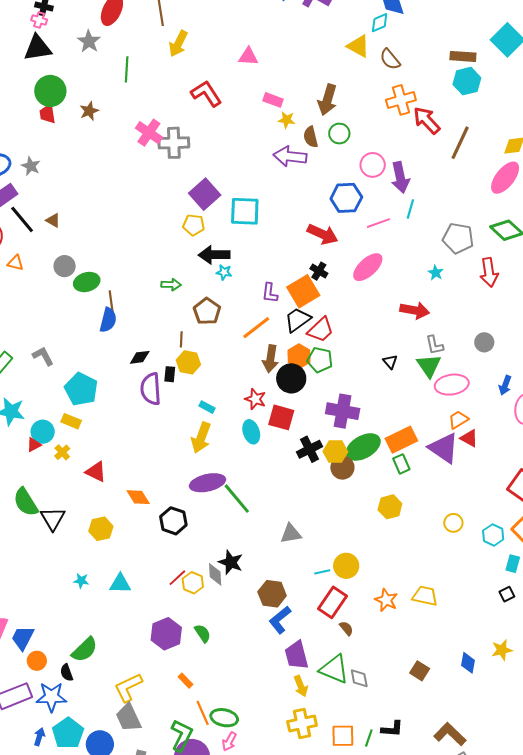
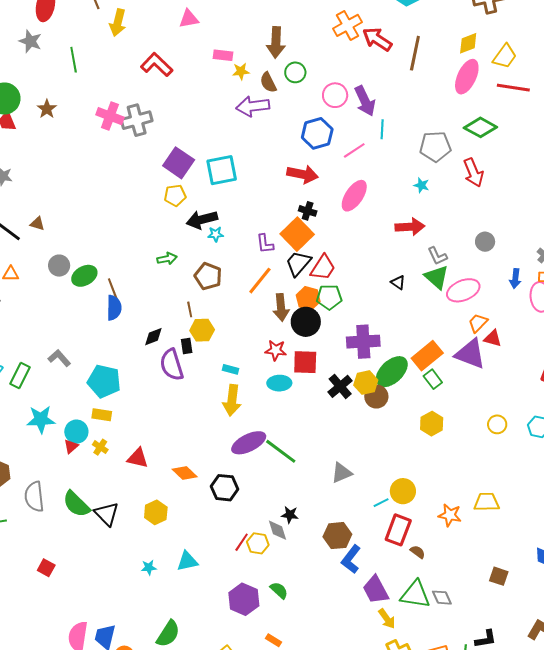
cyan ellipse: (251, 432) -> (279, 383), turned -60
black star: (231, 562) -> (290, 515), size x0.7

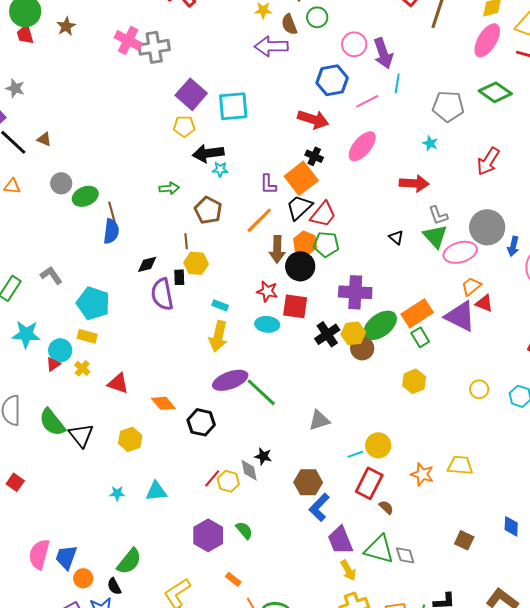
red arrow: (473, 172) -> (488, 161), moved, turned 48
gray circle: (485, 242) -> (487, 227), moved, size x1.8

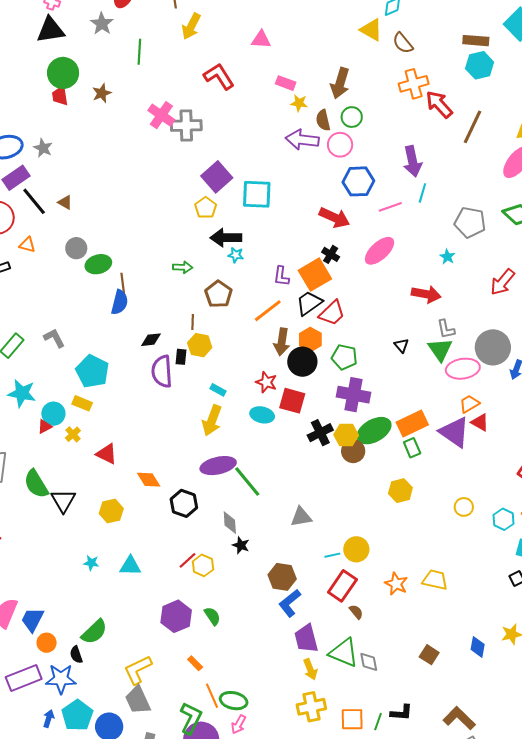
pink circle: (354, 44) -> (340, 145), moved
yellow pentagon: (184, 126) -> (206, 208), turned 30
green pentagon: (326, 244) -> (344, 357), moved
gray diamond: (249, 470) -> (230, 523), moved

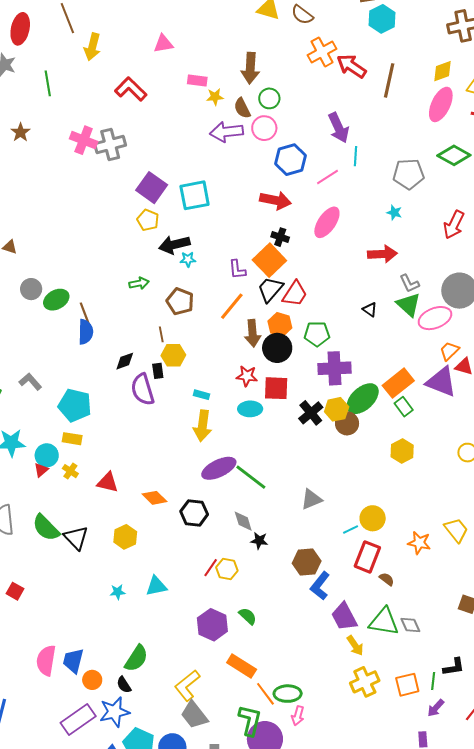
yellow trapezoid: (435, 580) -> (456, 530), turned 52
orange rectangle: (195, 663) -> (242, 666), size x1.8

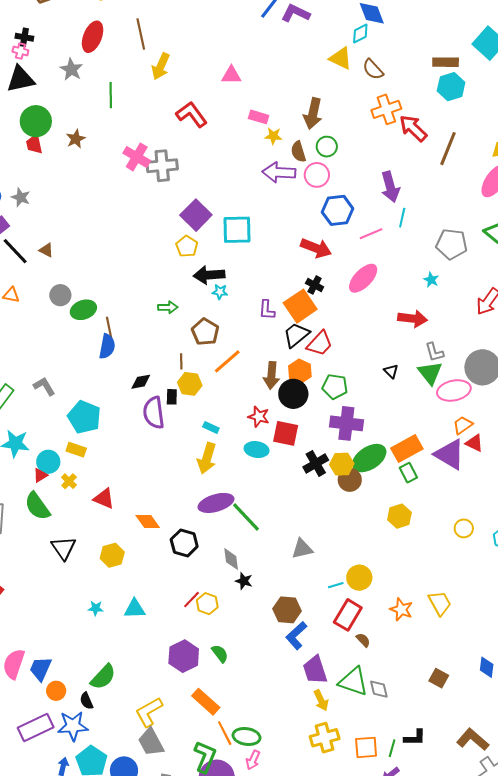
orange line: (232, 306) -> (227, 361), moved
green semicircle: (46, 528) -> (37, 506), moved

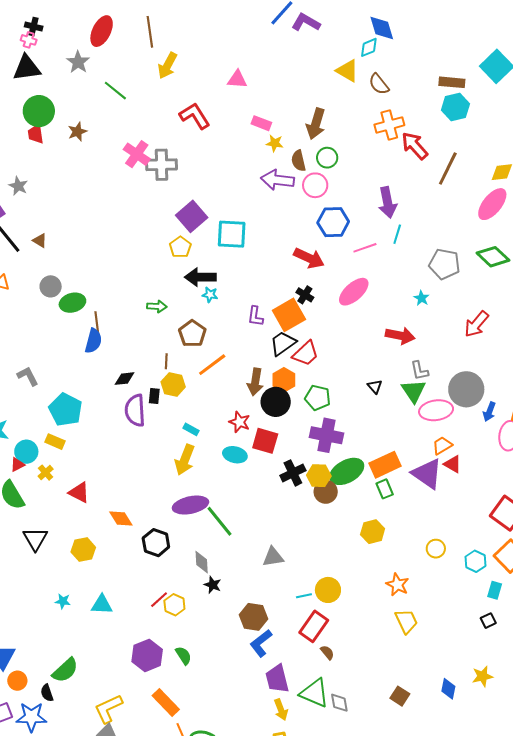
green line: (111, 95) -> (115, 91), turned -55
orange star: (401, 609) -> (397, 585), moved

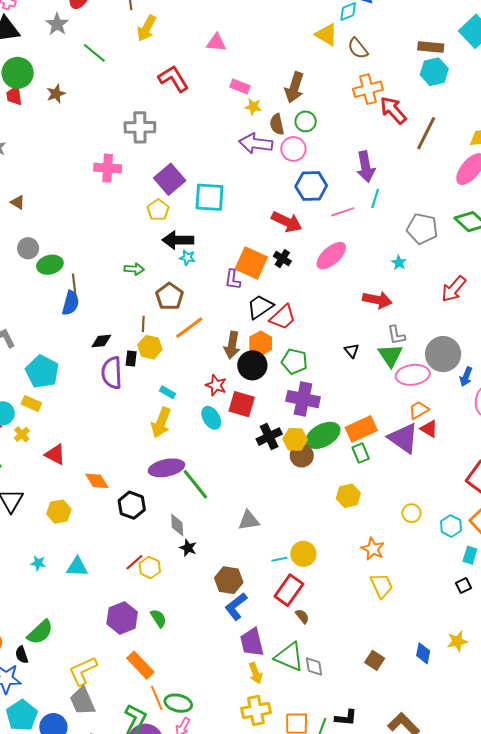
pink cross: (137, 154) -> (108, 168), moved, turned -32
orange square: (289, 315) -> (251, 263), moved, turned -36
cyan ellipse: (235, 455) -> (211, 418), turned 45

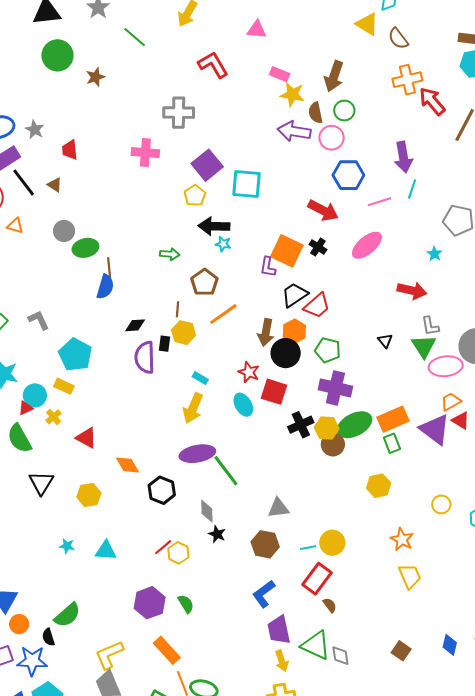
red trapezoid: (14, 96) -> (70, 150), moved
yellow star: (253, 107) -> (292, 95), size x1.4
brown hexagon: (229, 580) -> (265, 544), moved

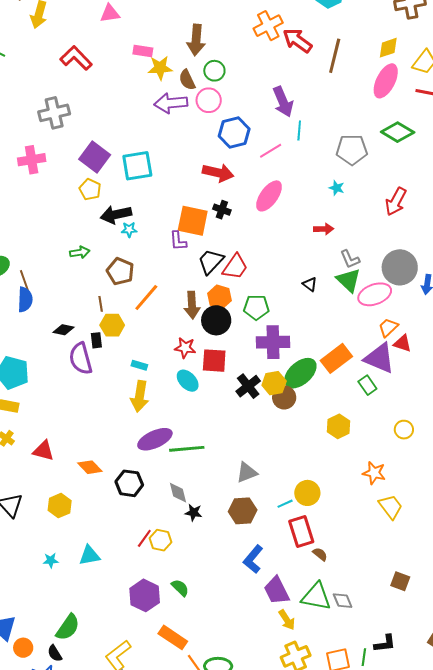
red arrow: (412, 290) -> (324, 229), size x0.7
black diamond: (135, 325) -> (63, 330), turned 30
green rectangle: (392, 443) -> (367, 385), moved
green line: (226, 471) -> (187, 449), turned -44
red rectangle: (317, 579) -> (301, 532), turned -40

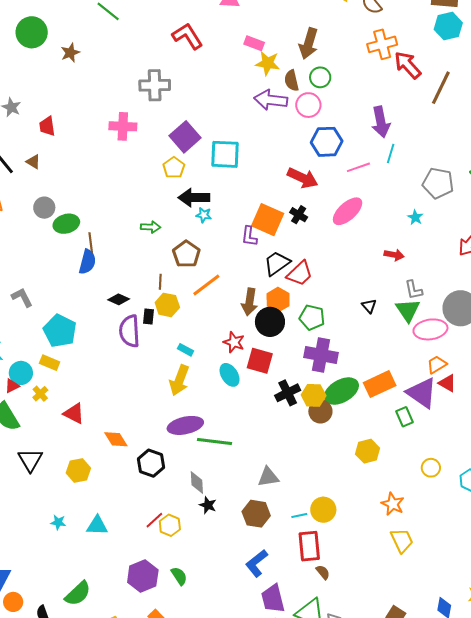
green semicircle: (68, 627) -> (78, 594), moved

